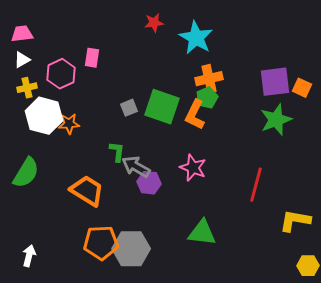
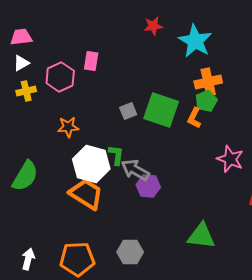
orange L-shape: (195, 115) -> (194, 118), size x0.7
white hexagon: (44, 116) -> (91, 164), moved
pink star: (193, 168) -> (230, 159), moved
orange pentagon: (101, 243) -> (77, 259), moved
gray hexagon: (131, 249) -> (130, 252), size x0.7

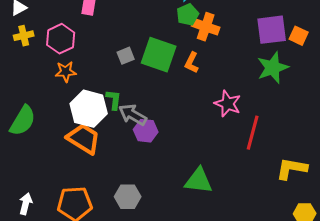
pink hexagon: (60, 77) -> (61, 39), moved
orange cross: (208, 82) -> (206, 27), turned 32
green pentagon: (206, 101) -> (188, 15), moved

